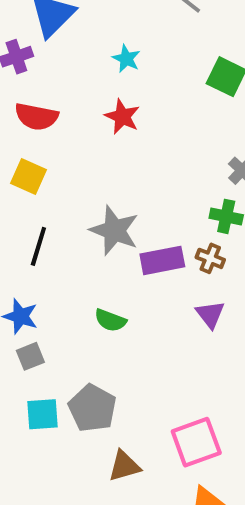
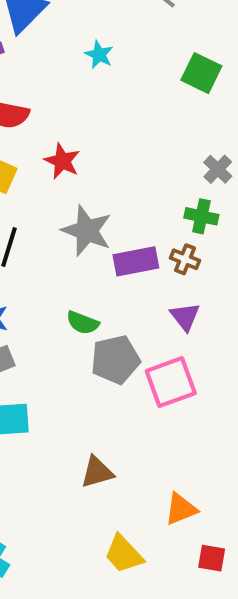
red star: (122, 117) -> (62, 161), moved
gray pentagon: (92, 408) -> (115, 360), moved, turned 30
pink square: (196, 442) -> (171, 382), moved

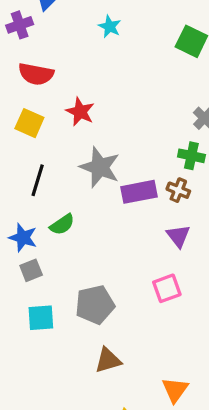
green semicircle: (83, 323) -> (62, 225), moved, turned -55
gray pentagon: (115, 360) -> (95, 305), moved
pink square: (171, 382) -> (167, 288), size x0.7
orange triangle: (181, 509) -> (175, 390), turned -32

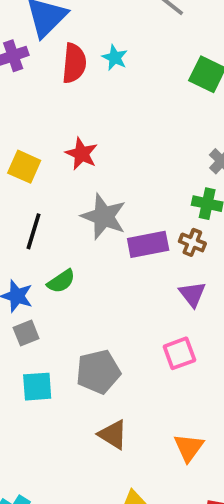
red semicircle: (36, 74) -> (74, 63), moved, turned -96
brown triangle: (108, 360) -> (113, 435), turned 48
orange triangle: (175, 390) -> (189, 448), moved

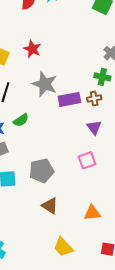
brown cross: (192, 242) -> (94, 98), turned -32
orange triangle: (189, 448) -> (92, 213), turned 48

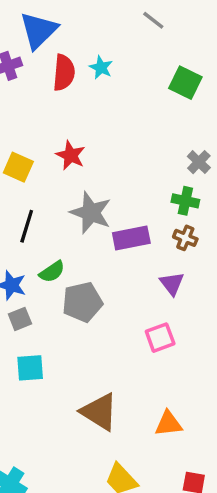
brown cross: (94, 98) -> (185, 238), moved, turned 32
gray pentagon: (42, 171) -> (82, 302), moved
brown triangle: (50, 206) -> (99, 412), size x1.4

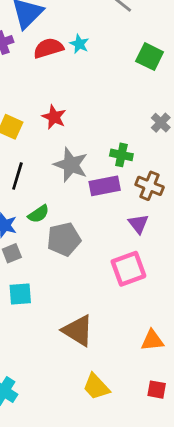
red semicircle: (64, 73) -> (48, 48), turned -112
green cross: (185, 201) -> (121, 155), moved
brown cross: (185, 238) -> (150, 186), size x1.4
pink square: (160, 338) -> (128, 269), size x1.4
orange triangle: (168, 424) -> (152, 340), moved

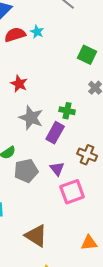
green square: (150, 57) -> (87, 55), moved
purple rectangle: (105, 186) -> (55, 133), turned -50
brown cross: (150, 186) -> (87, 155), moved
purple triangle: (138, 224) -> (57, 169), moved

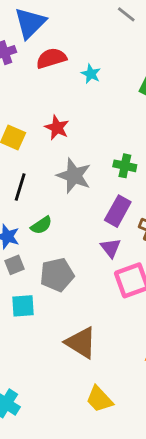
cyan star: (37, 32) -> (91, 74), moved
purple rectangle: (55, 133) -> (118, 211), moved
gray pentagon: (26, 171) -> (57, 275), moved

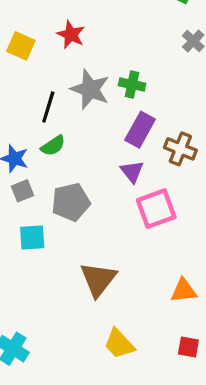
green cross: (125, 166) -> (132, 84), moved
black line: (20, 187) -> (48, 107), moved
brown triangle: (81, 343) -> (98, 279), turned 36

